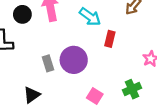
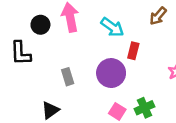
purple circle: (74, 60) -> (111, 73), moved
green cross: (132, 89) -> (144, 108), moved

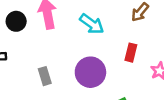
red rectangle: (133, 51) -> (131, 53), moved

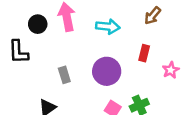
cyan arrow: (92, 24) -> (108, 27), turned -30

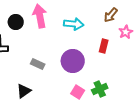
pink star: (171, 70) -> (126, 32), moved
gray rectangle: (64, 75) -> (38, 64), turned -48

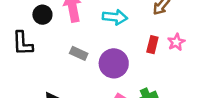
pink star: (126, 32) -> (176, 42), moved
gray rectangle: (38, 64) -> (79, 53), moved

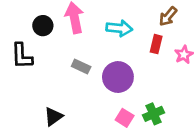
red rectangle: (152, 45) -> (156, 44), moved

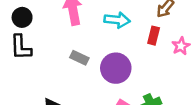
black circle: (43, 26) -> (22, 17), moved

